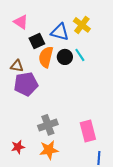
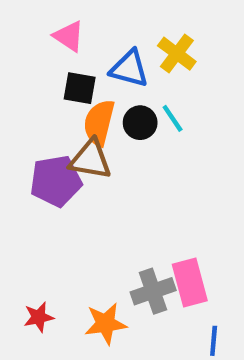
pink triangle: (21, 22) -> (69, 36), moved
black square: (37, 41) -> (80, 88), turned 35
brown triangle: (17, 66) -> (90, 159), moved, size x1.5
gray cross: (48, 125) -> (153, 291), moved

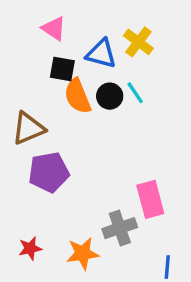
orange semicircle: (99, 123) -> (78, 96), turned -36
brown triangle: (90, 159) -> (28, 128), moved, turned -33
purple pentagon: (56, 181) -> (49, 172), moved
pink rectangle: (190, 283) -> (150, 199), moved

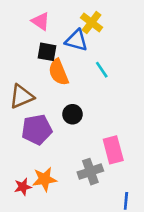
yellow cross: (138, 42) -> (92, 23), moved
black circle: (110, 96) -> (72, 114), moved
orange star: (83, 253) -> (44, 179), moved

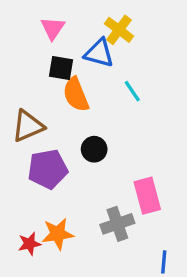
pink triangle: (41, 21) -> (53, 28), turned 30

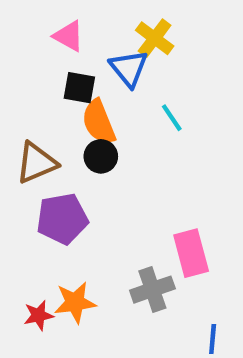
pink triangle: (53, 28) -> (69, 36), turned -35
blue triangle: (99, 53) -> (129, 68), turned 36
black circle: (94, 149) -> (101, 156), moved

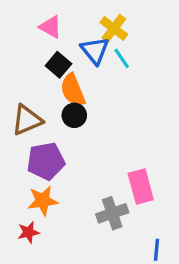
black square: (79, 88) -> (58, 65), turned 30
cyan line: (172, 118) -> (122, 58), moved
orange star: (75, 302) -> (43, 201), moved

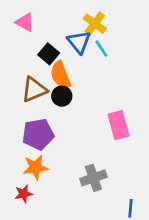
pink triangle: (51, 27) -> (25, 22), moved
brown triangle: (27, 120) -> (34, 89), moved
pink rectangle: (141, 186) -> (119, 125), moved

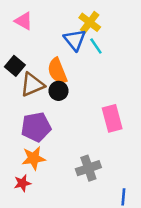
black square: (49, 54) -> (15, 66), moved

